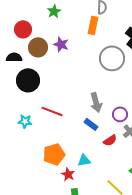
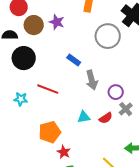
blue rectangle: (91, 124) -> (74, 60), moved
cyan triangle: (84, 160) -> (84, 117), moved

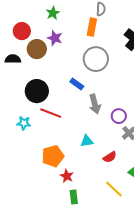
purple star: (57, 22) -> (55, 38), moved
gray circle: (108, 36) -> (96, 59), moved
black circle: (24, 58) -> (37, 91), moved
red semicircle: (106, 118) -> (110, 157), moved

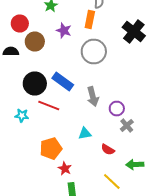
purple star: (55, 38) -> (64, 30), moved
blue rectangle: (77, 84) -> (63, 82), moved, size x1.5
red semicircle: (110, 157) -> (108, 150), turned 64

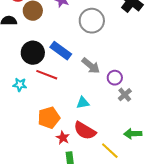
gray arrow: (93, 96) -> (91, 66), turned -36
red semicircle: (108, 150) -> (85, 131), moved, size x1.6

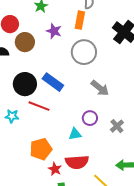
gray arrow: (91, 66) -> (100, 88), moved
purple circle: (115, 78) -> (90, 118), moved
red semicircle: (85, 131) -> (77, 162), turned -35

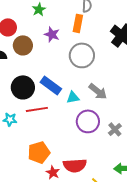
red line: (39, 106) -> (37, 109), turned -30
purple circle: (90, 118) -> (88, 121), size x1.5
cyan triangle: (75, 134) -> (73, 97), moved

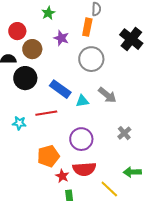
black circle: (23, 87) -> (25, 78), moved
purple circle: (88, 121) -> (81, 139), moved

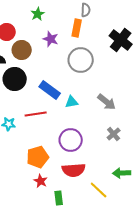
gray arrow: (107, 95) -> (107, 102), moved
red star: (62, 176) -> (41, 181), moved

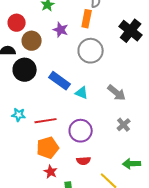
cyan triangle: (72, 102) -> (82, 93), turned 32
red line: (36, 114) -> (46, 121), moved
red semicircle: (74, 170) -> (84, 161), size x0.6

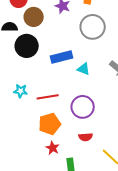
blue rectangle: (60, 81) -> (62, 57), turned -50

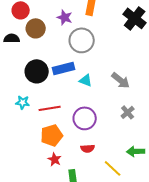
gray circle: (93, 27) -> (82, 40), moved
black circle: (27, 46) -> (37, 71), moved

